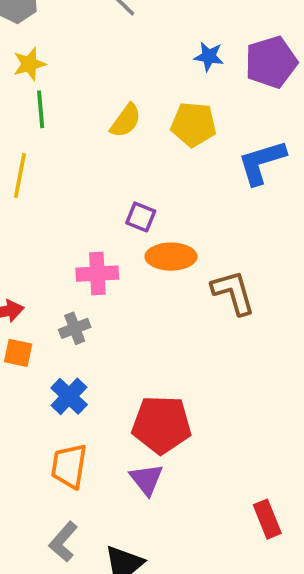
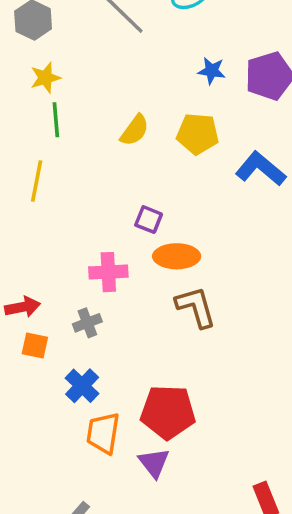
blue L-shape: (262, 162) -> (261, 169), turned 57
brown L-shape: (233, 292) -> (196, 307), moved
orange trapezoid: (69, 466) -> (103, 433), moved

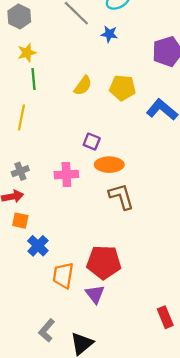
blue star: (212, 71) -> (109, 34), moved
gray cross: (87, 323) -> (20, 171), moved
blue cross: (82, 386) -> (38, 246), moved

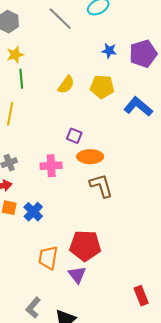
blue star: (109, 34) -> (109, 51), moved
blue cross: (38, 246) -> (33, 212), moved

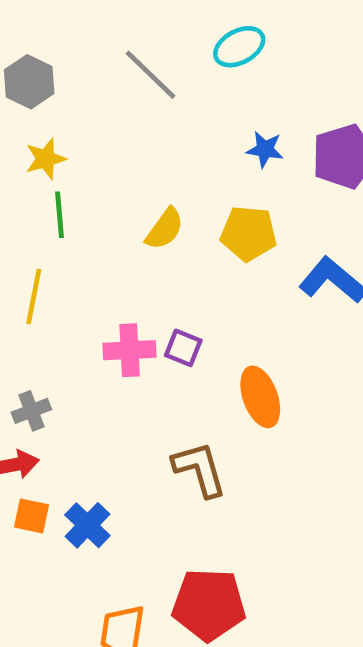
orange ellipse: (90, 157) -> (260, 397), moved, turned 70
pink cross: (51, 166) -> (130, 350), moved
brown L-shape: (101, 186) -> (200, 469), moved

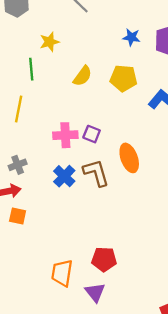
yellow star: (45, 159) -> (49, 42), moved
brown L-shape: (200, 469) -> (96, 173), moved
blue cross: (87, 525) -> (64, 176), moved
red pentagon: (209, 605) -> (104, 259), size x0.7

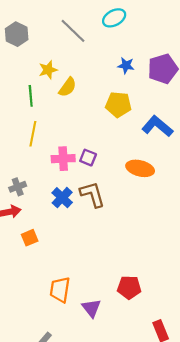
yellow semicircle: (82, 76) -> (68, 87), moved
yellow line: (19, 109) -> (33, 134), moved
orange ellipse: (129, 158) -> (140, 168), moved, turned -56
orange square: (18, 216) -> (30, 238), moved, turned -35
red pentagon: (104, 259) -> (129, 287), moved

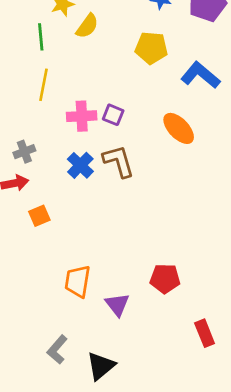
orange ellipse: (140, 168) -> (179, 128), turned 32

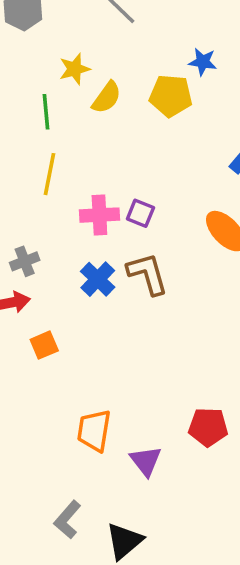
yellow pentagon: (151, 48) -> (171, 96), moved

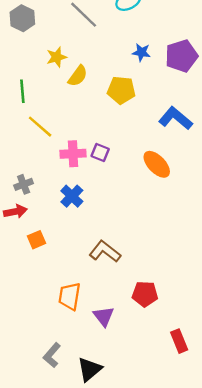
yellow pentagon: (171, 96) -> (121, 90), moved
green line: (46, 112) -> (22, 91), moved
yellow line: (50, 174) -> (40, 127), turned -60
brown L-shape: (148, 274) -> (105, 252), moved, turned -36

